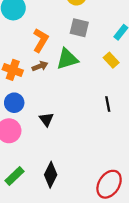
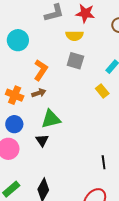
green triangle: (67, 59) -> (51, 119), moved
black line: (108, 104) -> (104, 162), moved

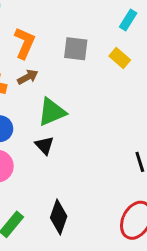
gray square: (75, 61) -> (76, 49), moved

